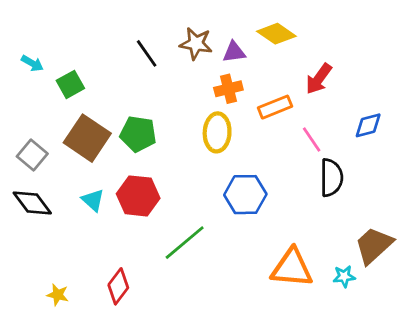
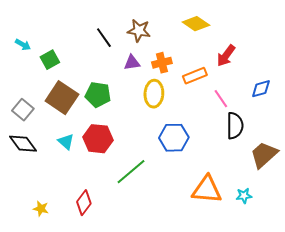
purple triangle: (234, 52) -> (132, 63), moved
brown trapezoid: (374, 245) -> (264, 155), moved

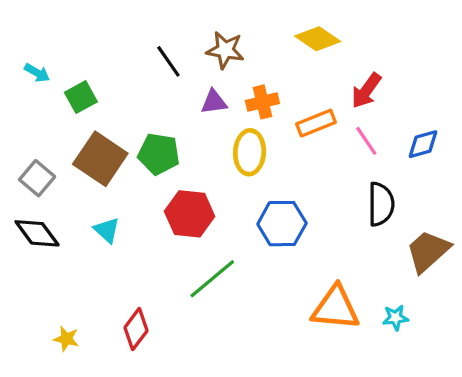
pink line: (221, 99) -> (366, 141), moved
red hexagon: (98, 139) -> (190, 214), moved

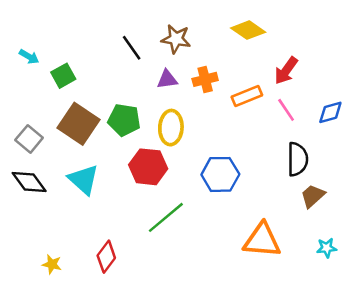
yellow ellipse: (250, 152) -> (171, 128), moved
cyan triangle: (107, 230) -> (84, 179), size x1.5
brown trapezoid: (428, 251) -> (313, 196), moved, size x0.7
cyan star: (395, 318) -> (327, 248), moved

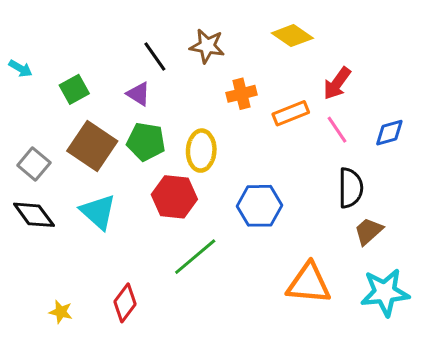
cyan arrow: (29, 57) -> (20, 68), moved
purple triangle: (167, 79) -> (138, 94), moved, turned 40
cyan star: (327, 248) -> (385, 292), size x2.0

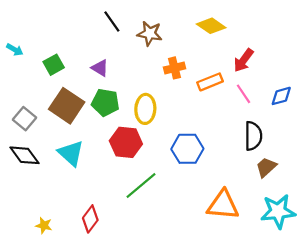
black line: (155, 56) -> (112, 22), moved

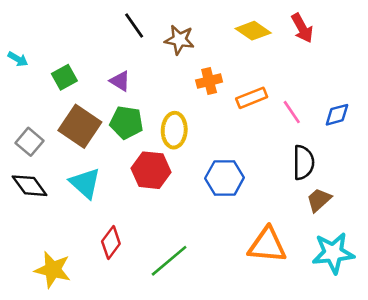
red arrow: (243, 60) -> (302, 28), moved, turned -65
green line: (141, 186) -> (169, 261), moved
red diamond: (90, 219) -> (111, 243), moved
yellow star: (44, 225) -> (53, 270), size x1.8

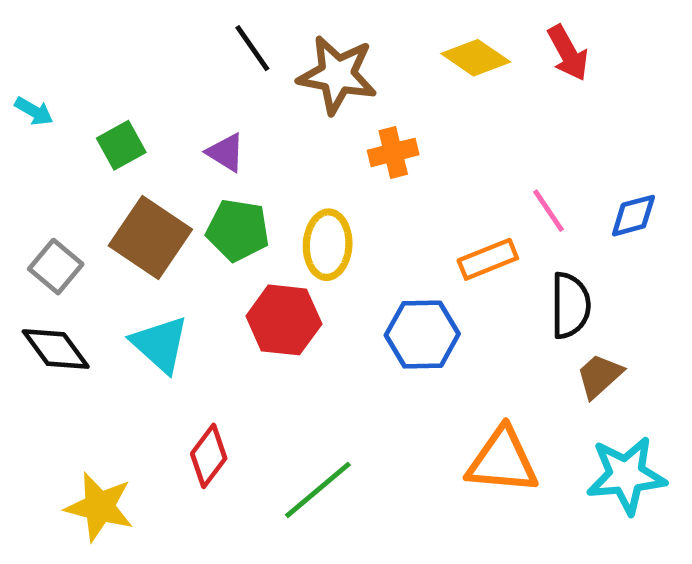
brown star: (179, 40) -> (337, 75), size x1.4
orange rectangle: (252, 98) -> (488, 259), moved

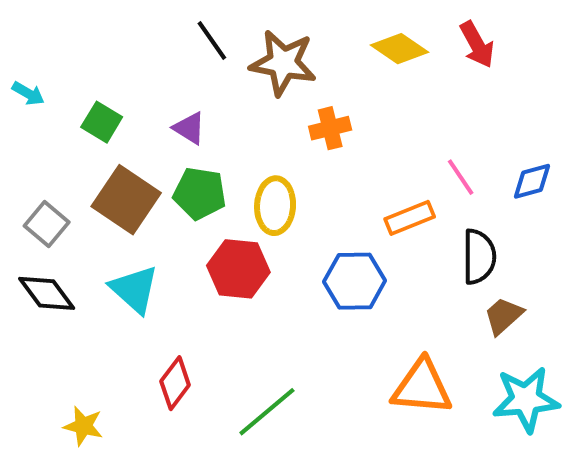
green square: (121, 145) -> (102, 122), turned -30
yellow star: (99, 507) -> (83, 426), size x0.7

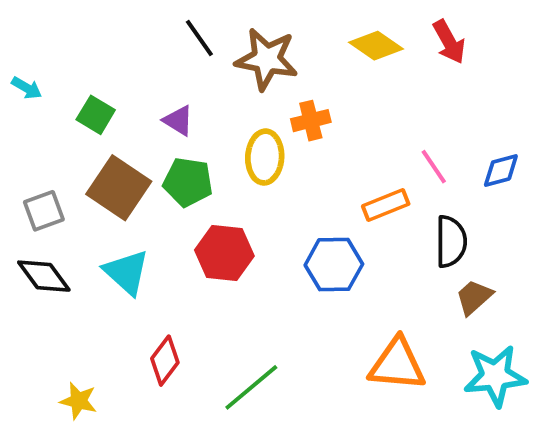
yellow ellipse: (275, 206) -> (265, 157), moved
gray square: (47, 224) -> (44, 211), turned 30

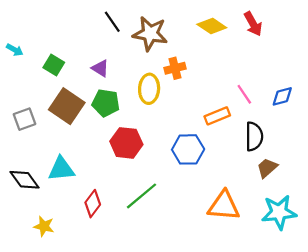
cyan triangle: (126, 272) -> (61, 169), moved, turned -48
black diamond: (44, 276) -> (25, 180), moved
green line: (251, 387) -> (141, 196), moved

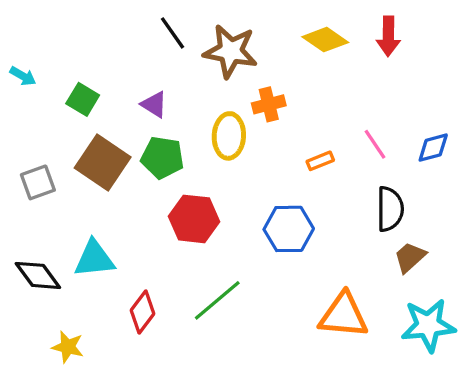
red arrow: (253, 24) -> (388, 36), turned 30
orange rectangle: (217, 116) -> (320, 161), moved, size x0.7

